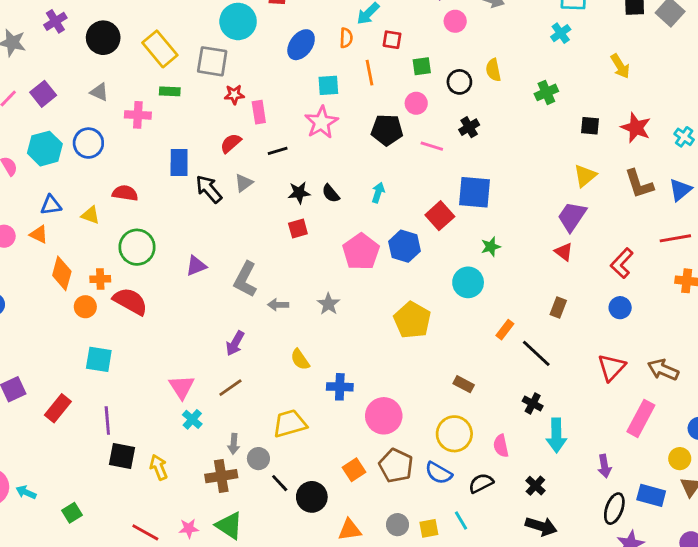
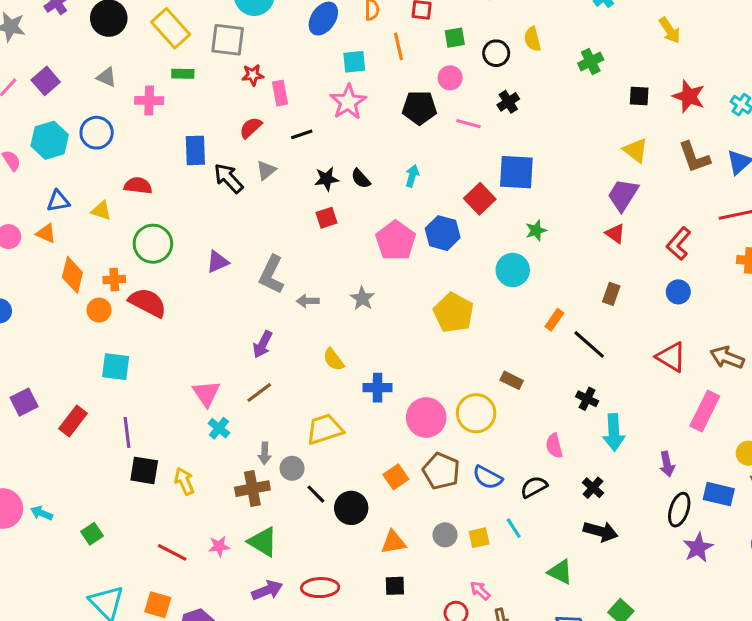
yellow triangle: (585, 176) -> (635, 150), turned -40
red triangle: (611, 367) -> (671, 357), turned -40
yellow circle: (454, 434) -> (476, 413), moved

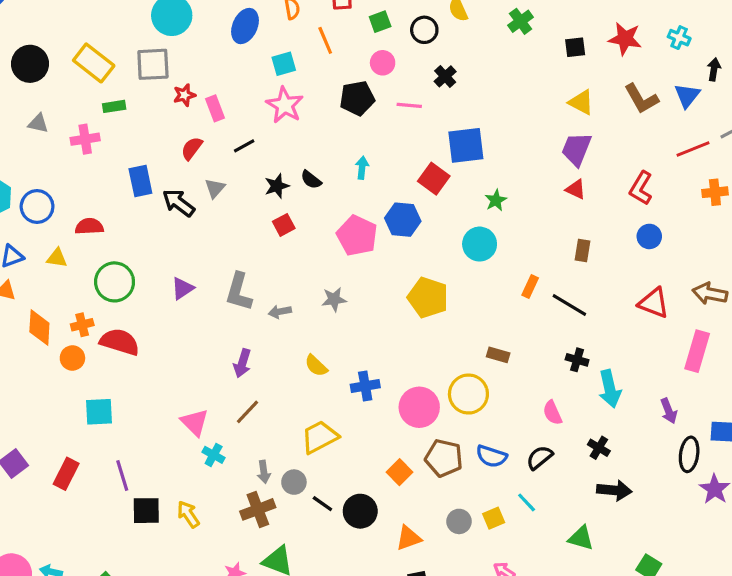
blue circle: (97, 133) -> (37, 206), moved
gray star: (362, 298) -> (334, 299), turned -30

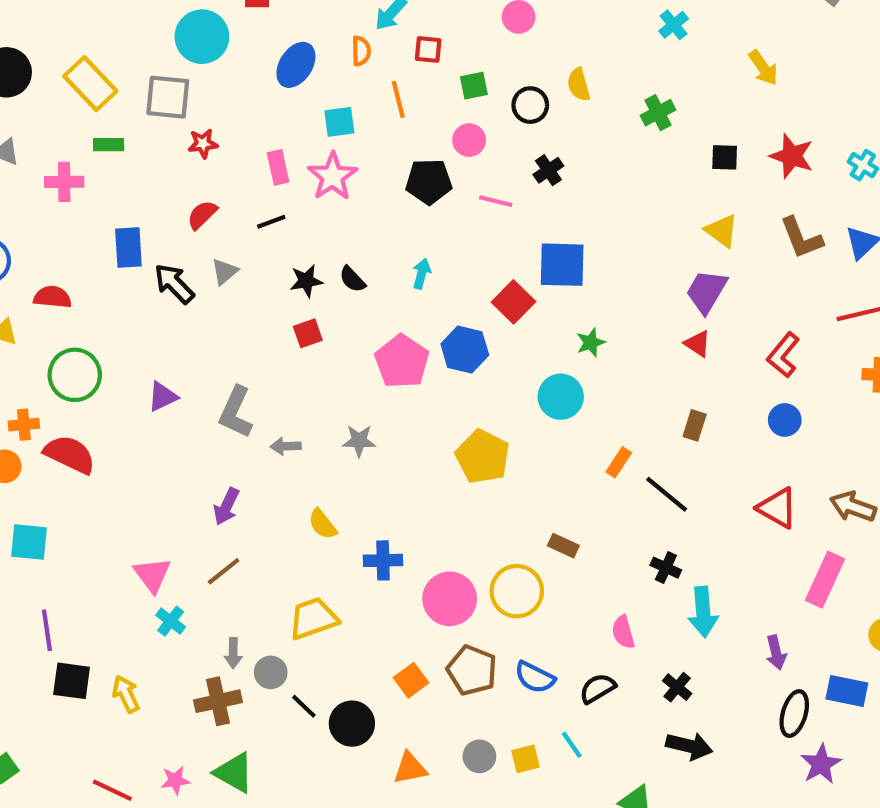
pink rectangle: (215, 108) -> (278, 167), moved

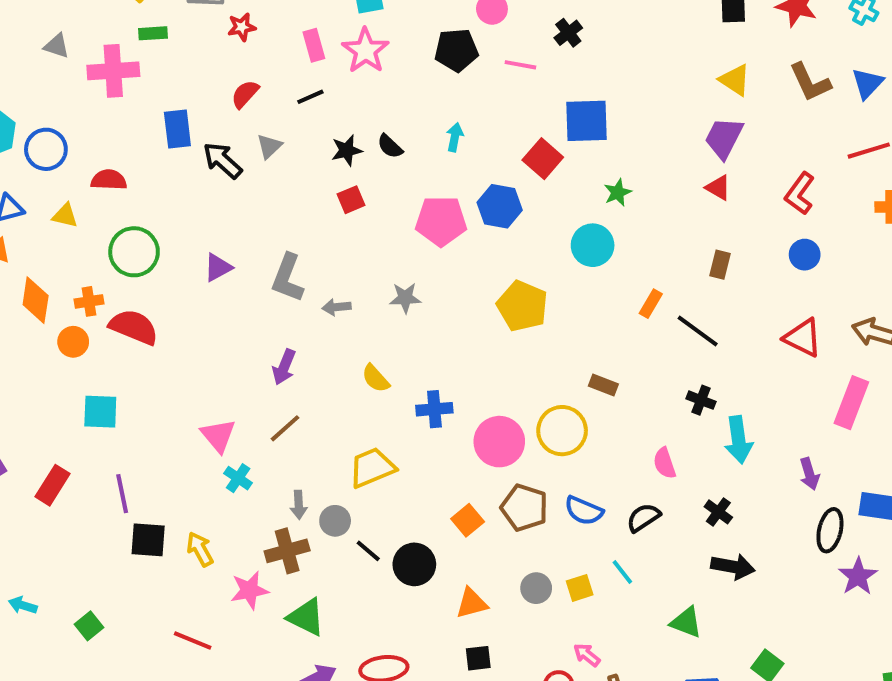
pink cross: (64, 182) -> (113, 71), size x1.4
pink pentagon: (402, 361) -> (441, 221), turned -30
pink star: (175, 780) -> (249, 590), moved, size x1.4

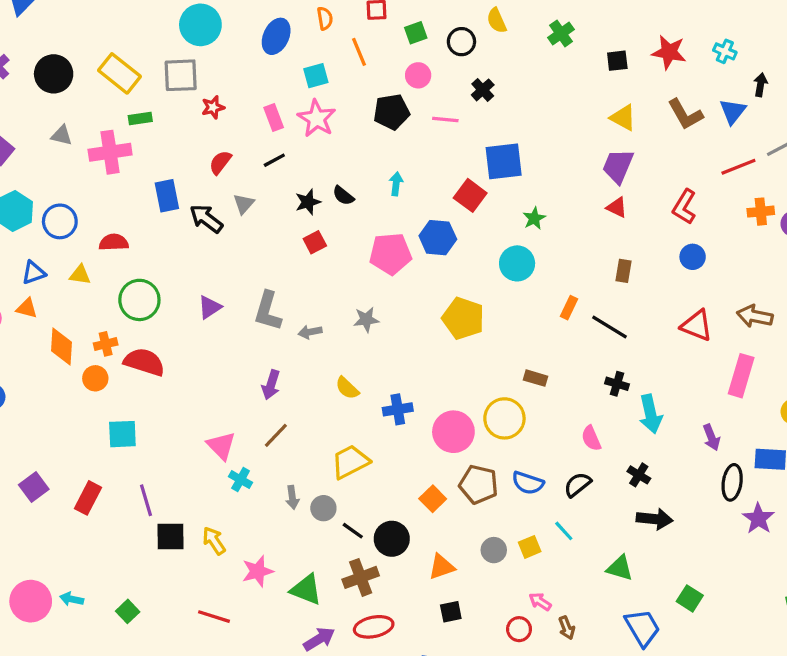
brown cross: (287, 551) -> (361, 577), moved

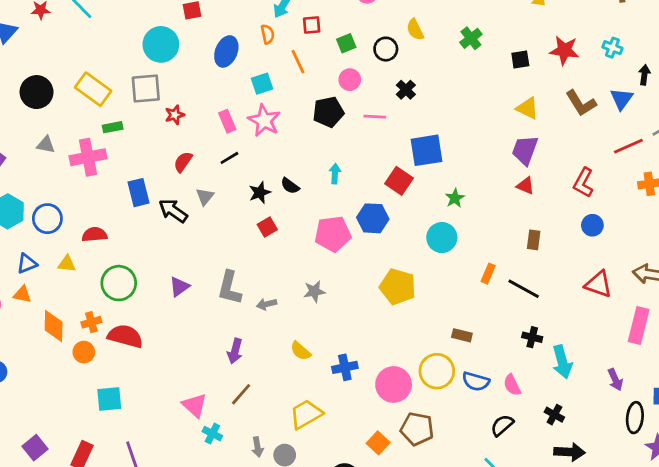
blue semicircle: (528, 483) -> (476, 381), moved

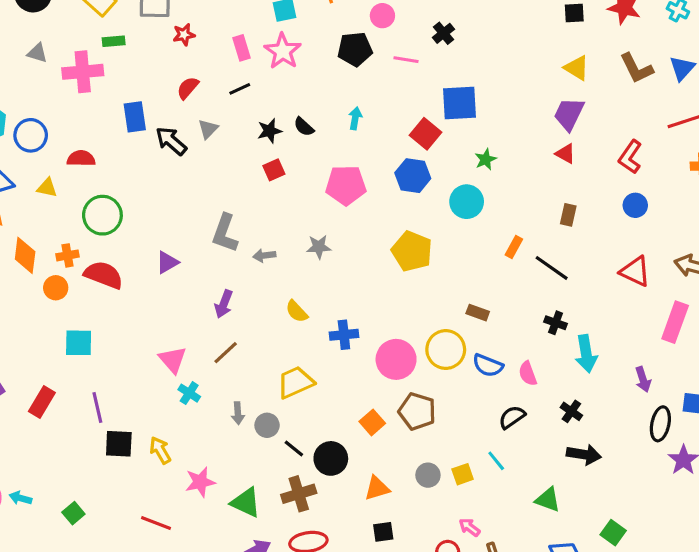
blue hexagon: (373, 218) -> (413, 176), moved
purple triangle: (179, 287) -> (167, 262), moved

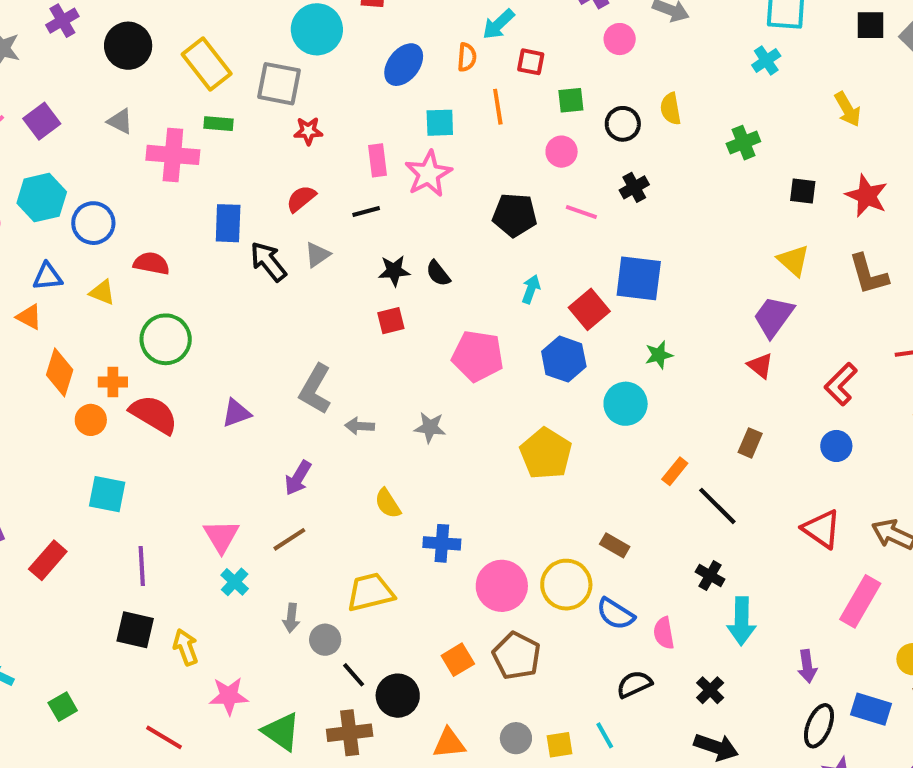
black pentagon: (355, 49) -> (515, 215), moved
cyan arrow: (355, 118) -> (531, 289), moved
purple line: (97, 408) -> (142, 566), moved

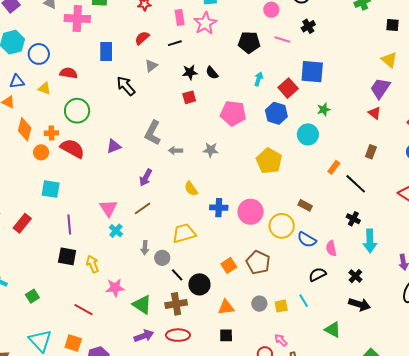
black arrow: (268, 262) -> (126, 86), moved
pink circle: (502, 586) -> (251, 212), moved

